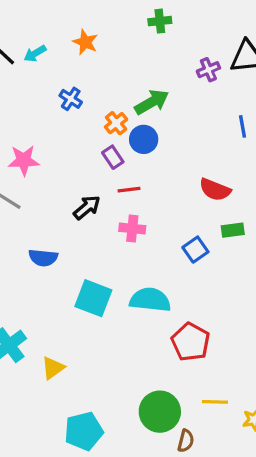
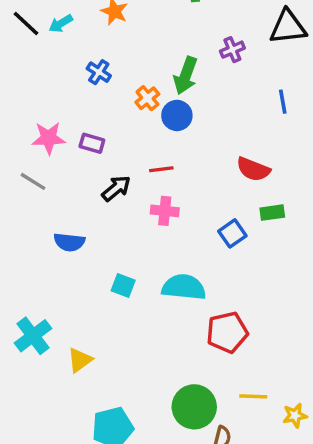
purple cross: (208, 70) -> (232, 50), moved
green arrow: (152, 102) -> (186, 76), turned 140
purple rectangle: (113, 157) -> (92, 143), moved, turned -40
cyan square: (93, 298) -> (123, 285), size x0.6
red pentagon: (191, 342) -> (227, 332), turned 30

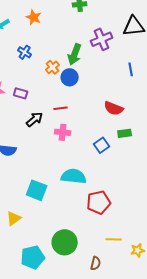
purple cross: (232, 50) -> (102, 39), size x1.5
cyan square: (123, 285) -> (37, 190), moved, size x1.5
green circle: (194, 407) -> (65, 242), moved

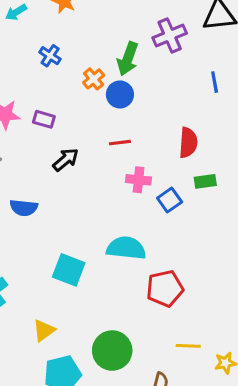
red line: (61, 108) -> (120, 143), moved
red semicircle: (114, 108) -> (188, 143), turned -108
pink cross: (63, 132) -> (139, 180), moved
yellow triangle: (14, 218) -> (44, 330), moved

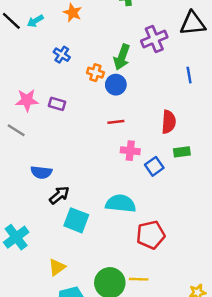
orange cross: (94, 79) -> (95, 73), turned -35
black arrow: (66, 160) -> (59, 195), moved
yellow line: (188, 346) -> (139, 279), moved

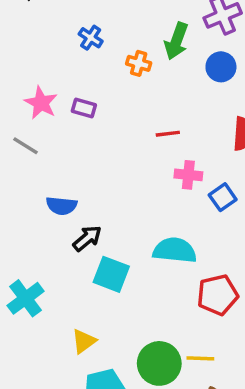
blue circle: (116, 85) -> (221, 67), moved
pink star: (27, 100) -> (41, 103), turned 30

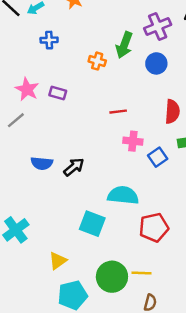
blue cross: (91, 38) -> (49, 40), moved, turned -35
gray line: (26, 146) -> (16, 120), turned -72
black arrow: (87, 238) -> (74, 167), moved
cyan square: (111, 274) -> (92, 224), moved

